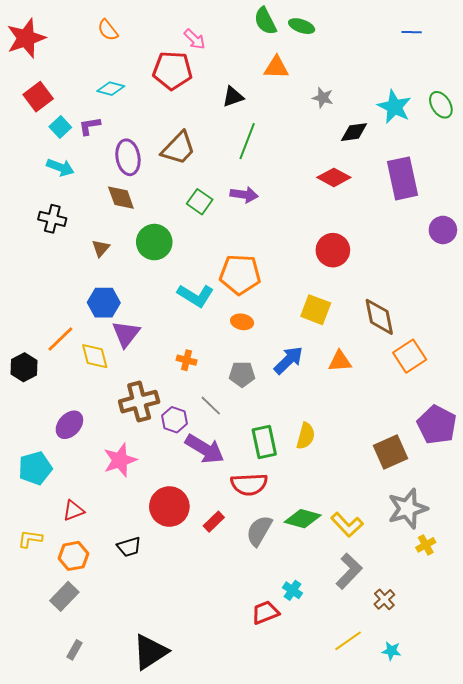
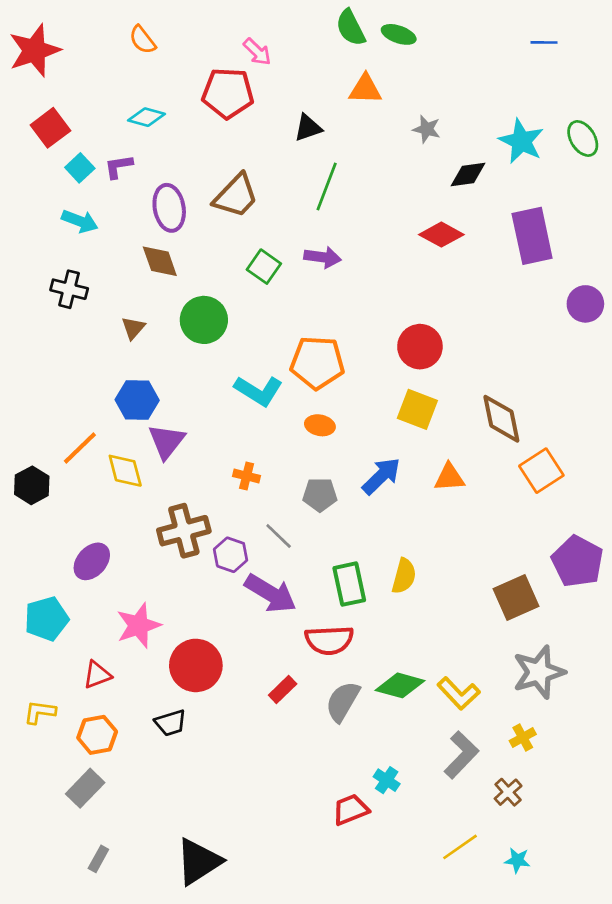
red circle: (333, 250) -> (420, 347), moved
pink star: (120, 460) -> (138, 625), moved
red circle: (169, 507) -> (196, 665), moved
yellow cross: (426, 545) -> (523, 737), moved

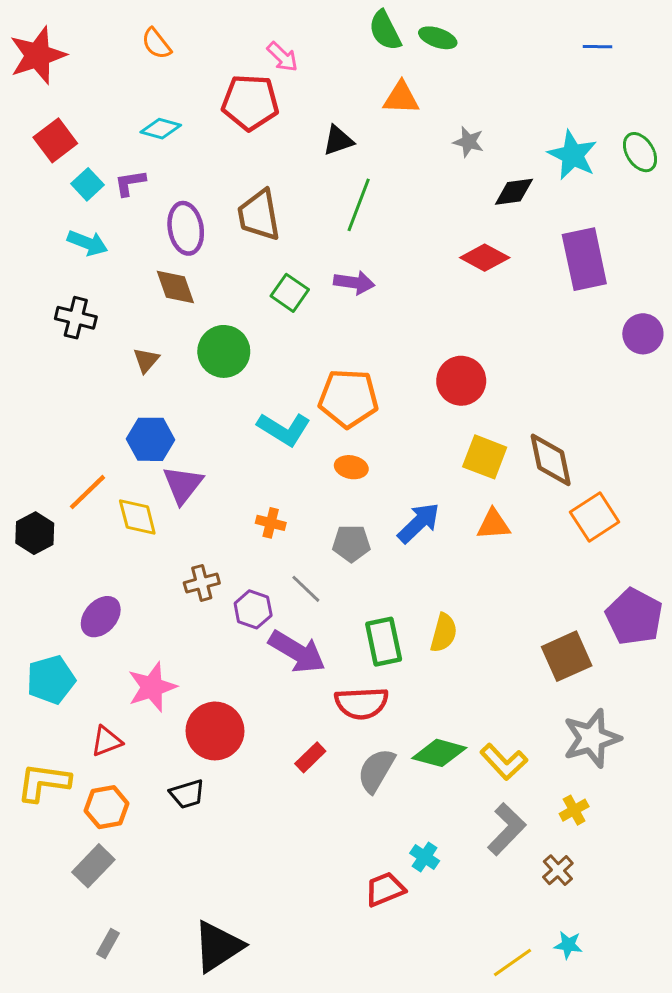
brown trapezoid: (236, 196) -> (259, 215), turned 126
yellow square: (417, 409) -> (485, 457), moved
brown cross: (184, 531) -> (202, 583), size x0.6
yellow L-shape: (40, 712) -> (44, 782), size x1.5
yellow line: (460, 847) -> (513, 963), moved

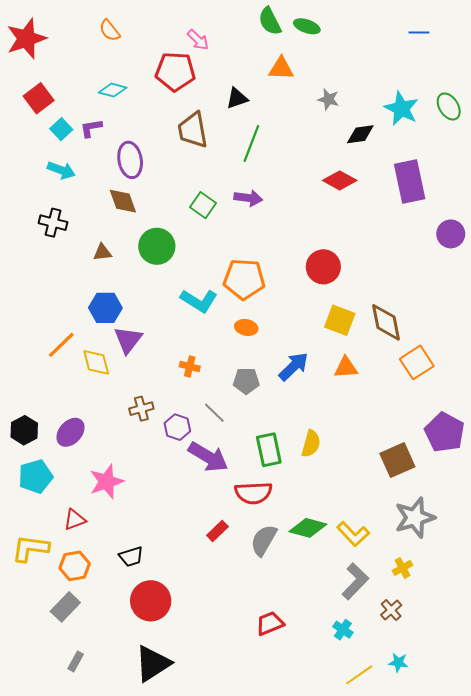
brown trapezoid: (259, 215) -> (193, 130), moved
brown triangle: (146, 360) -> (102, 252), turned 42
black hexagon: (35, 533) -> (24, 430), moved
red circle: (215, 731) -> (151, 601), moved
cyan cross: (425, 857) -> (343, 630), moved

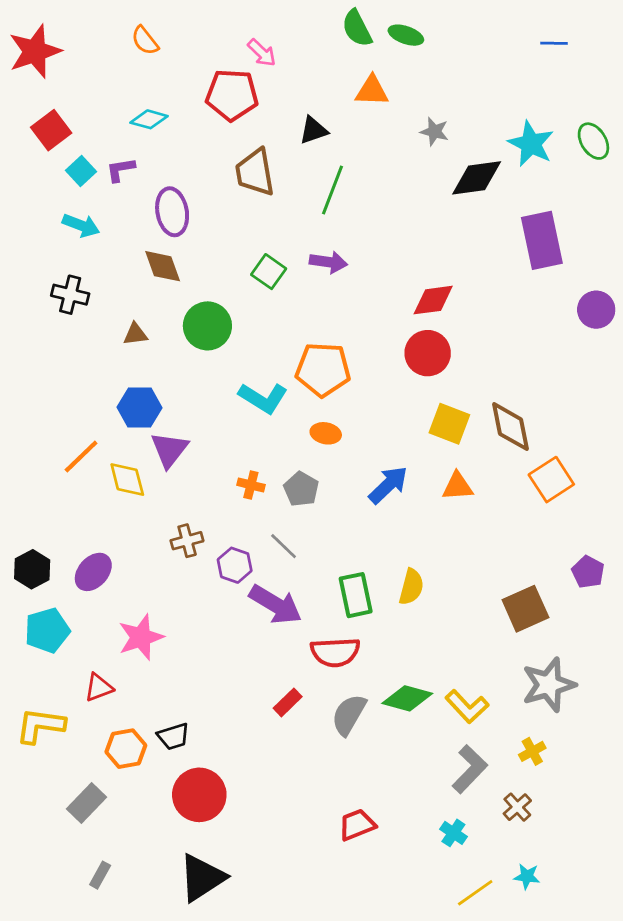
black diamond: (360, 134) -> (477, 178), size x1.4
red diamond: (340, 180) -> (433, 300), moved, turned -36
gray pentagon: (246, 381) -> (301, 489), moved, turned 30
purple pentagon: (445, 432) -> (588, 572), size x0.6
orange hexagon: (75, 566) -> (126, 749), moved

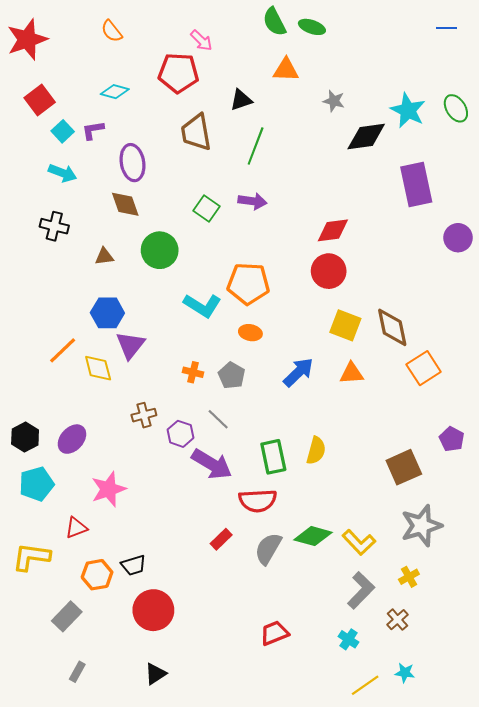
blue line: (554, 43) -> (447, 28), moved
black triangle: (202, 878) -> (155, 674), size x0.6

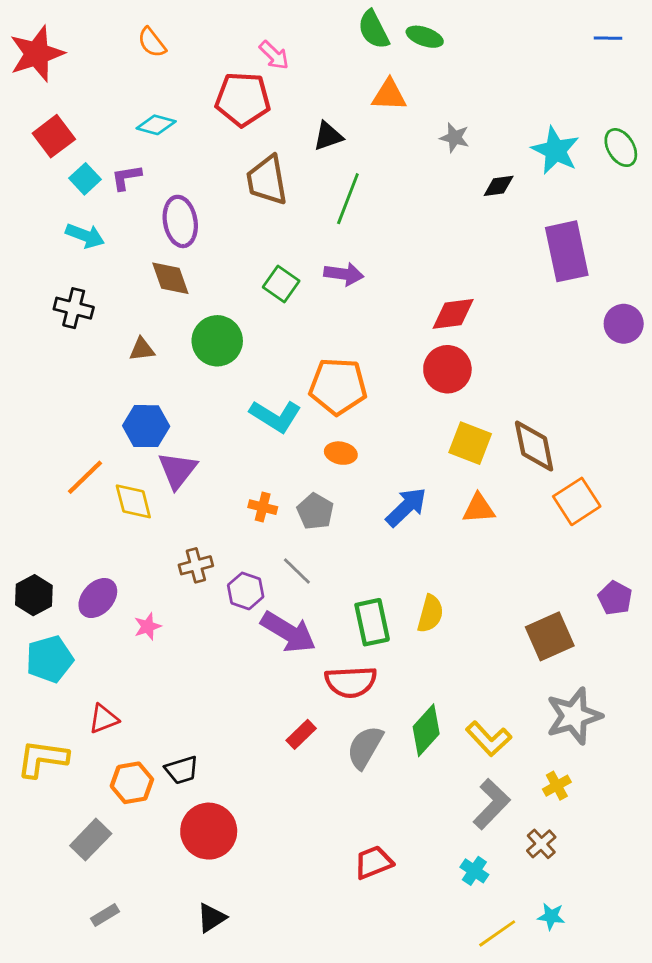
black diamond: (366, 136) -> (499, 186), size x0.6
pink star: (109, 489) -> (148, 626), moved, size x0.6
green diamond: (313, 536) -> (426, 730), turned -63
gray rectangle: (77, 672) -> (105, 915), turned 30

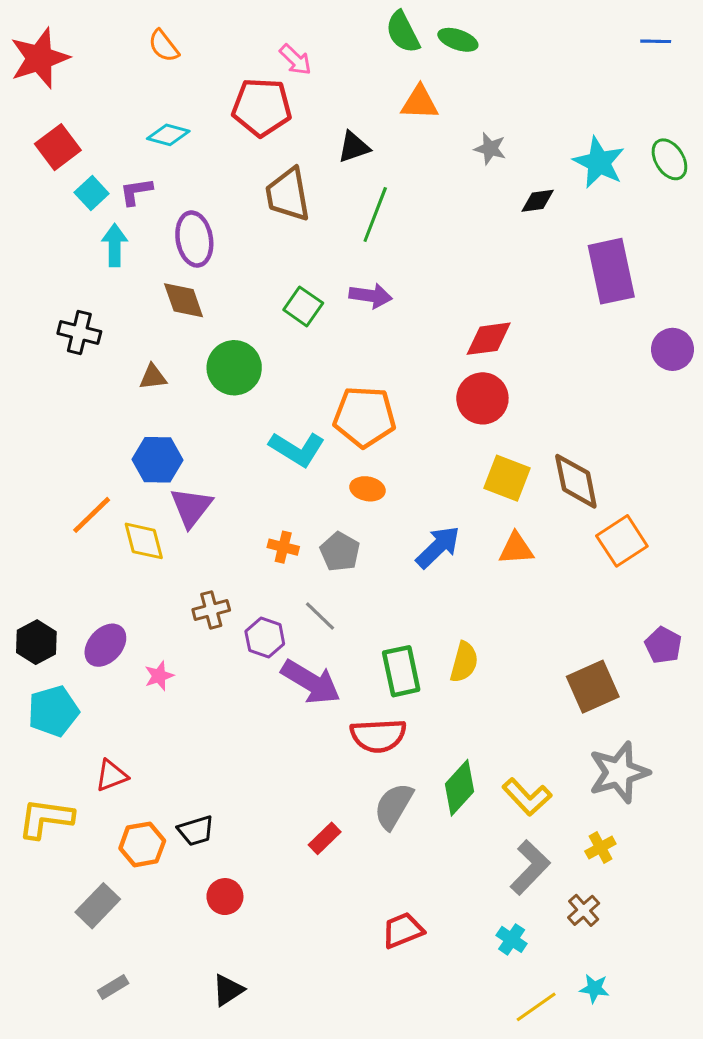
cyan arrow: (85, 236) -> (115, 245), moved, turned -111
red rectangle: (301, 734) -> (325, 838), moved
red circle: (209, 831) -> (225, 897), size x0.6

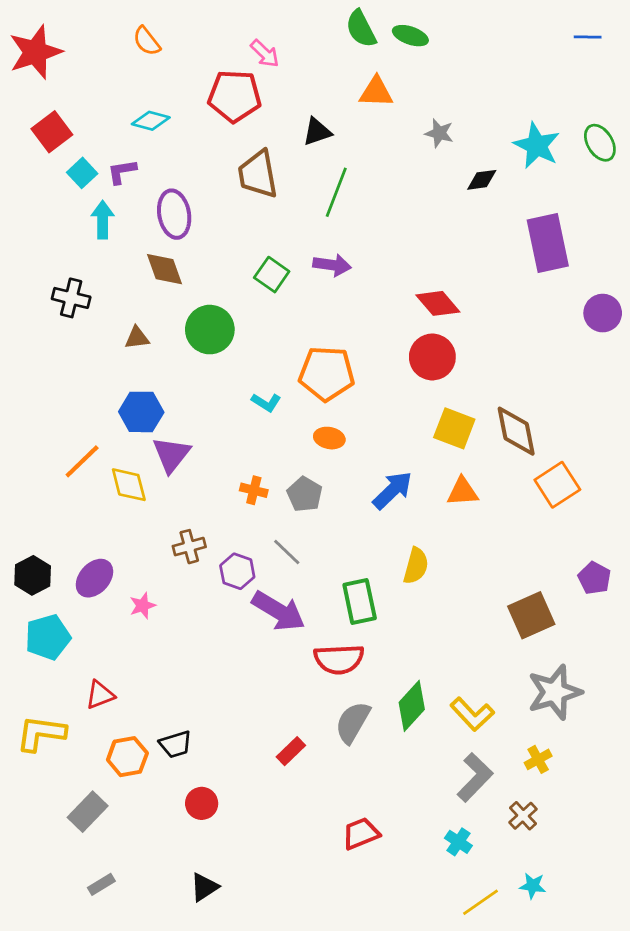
red diamond: (489, 339) -> (438, 303), turned 57
cyan L-shape: (297, 449) -> (266, 402), size x0.6
yellow semicircle: (464, 662) -> (416, 566), moved

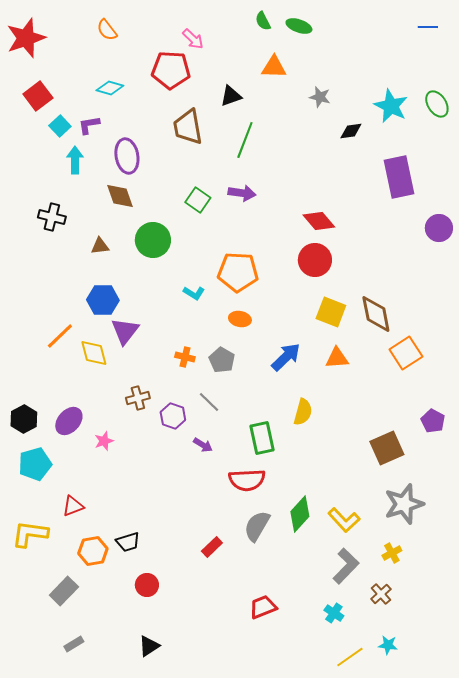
green semicircle: (361, 29) -> (263, 21), size x0.7
purple arrow: (279, 611) -> (203, 445), size x0.5

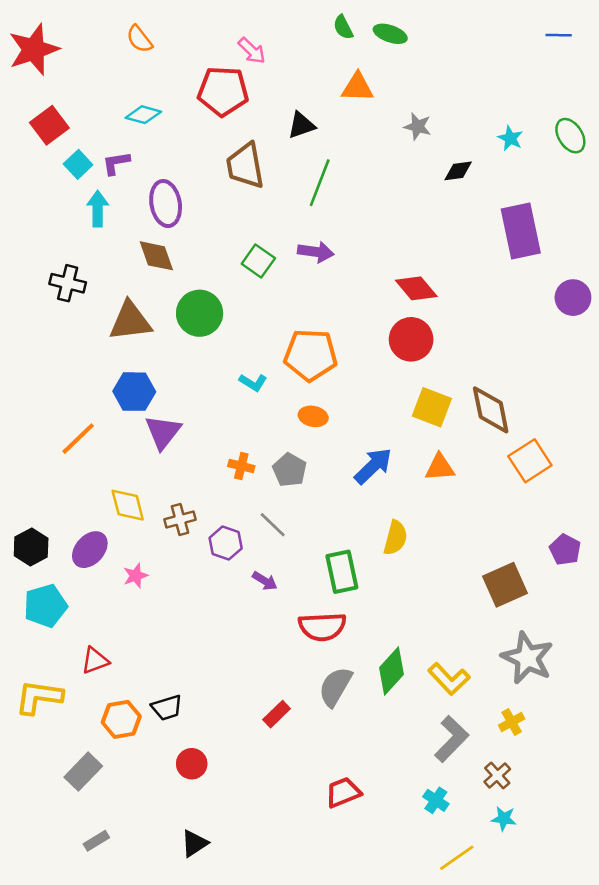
cyan star: (391, 106) -> (510, 138), size x0.6
brown triangle: (100, 246) -> (130, 321), size x1.8
yellow diamond: (94, 353) -> (128, 505), moved
gray star: (404, 504) -> (527, 658), turned -30
cyan star: (388, 645) -> (504, 819), moved

